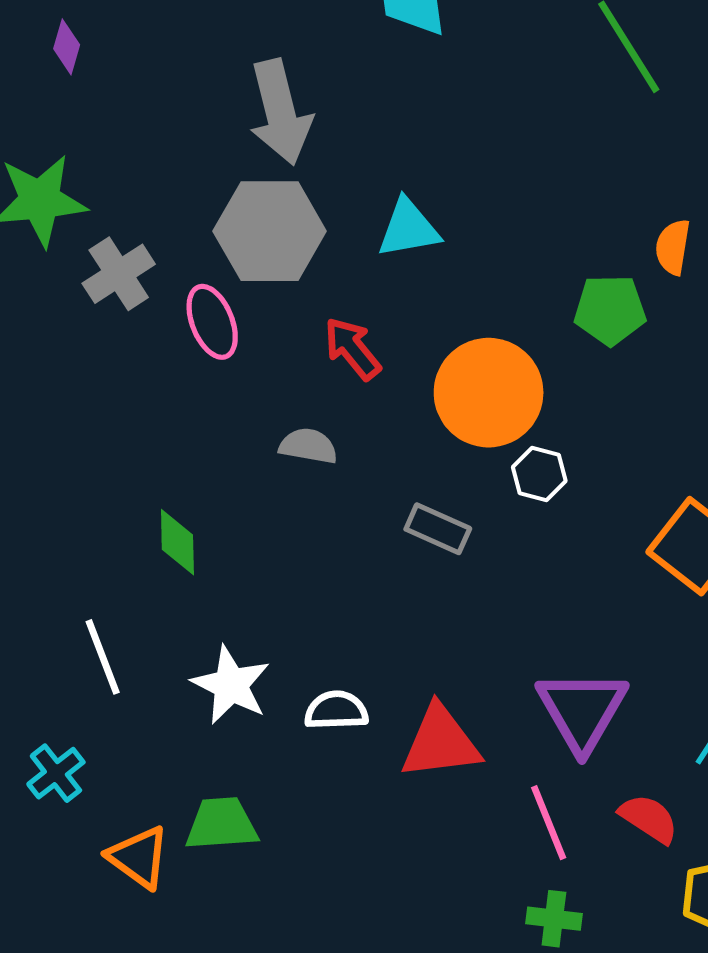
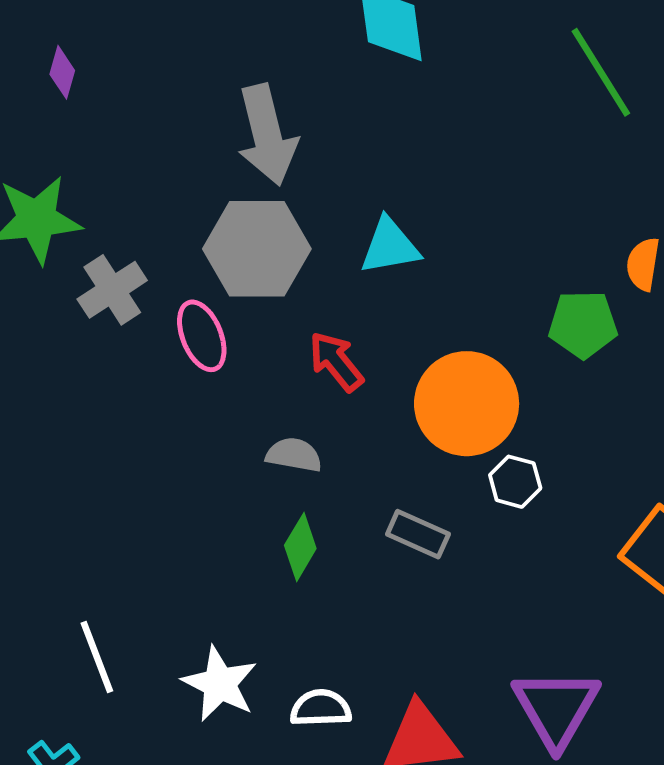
green diamond: (177, 542) -> (300, 547), moved, turned 32

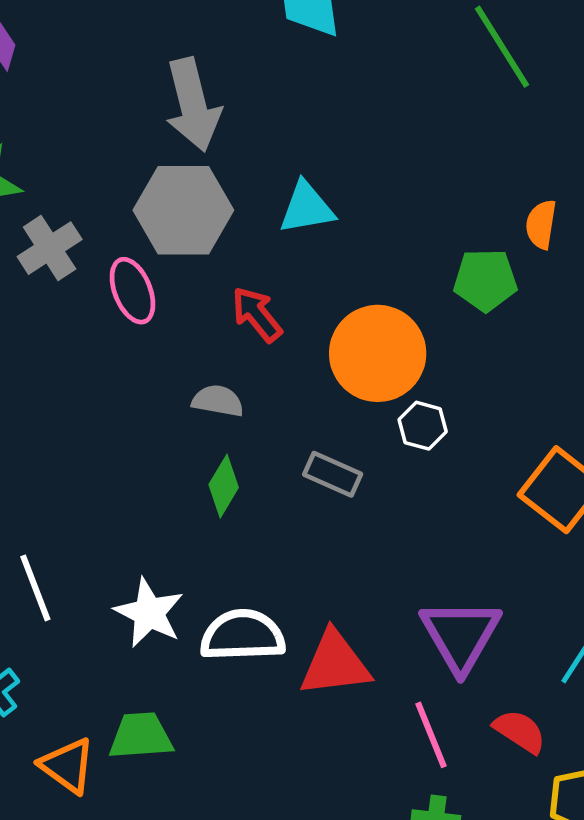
white semicircle: (321, 708) -> (243, 635), size x1.5

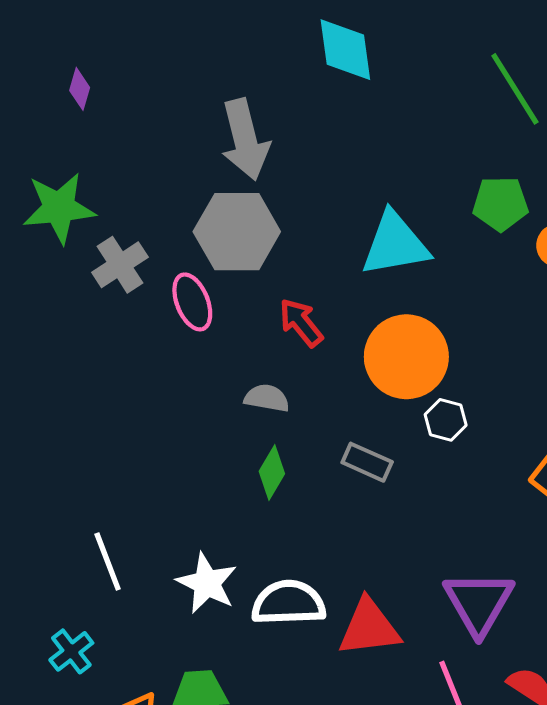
cyan triangle: (307, 208) -> (395, 244), moved, size x1.4
green pentagon: (485, 280) -> (500, 204), moved

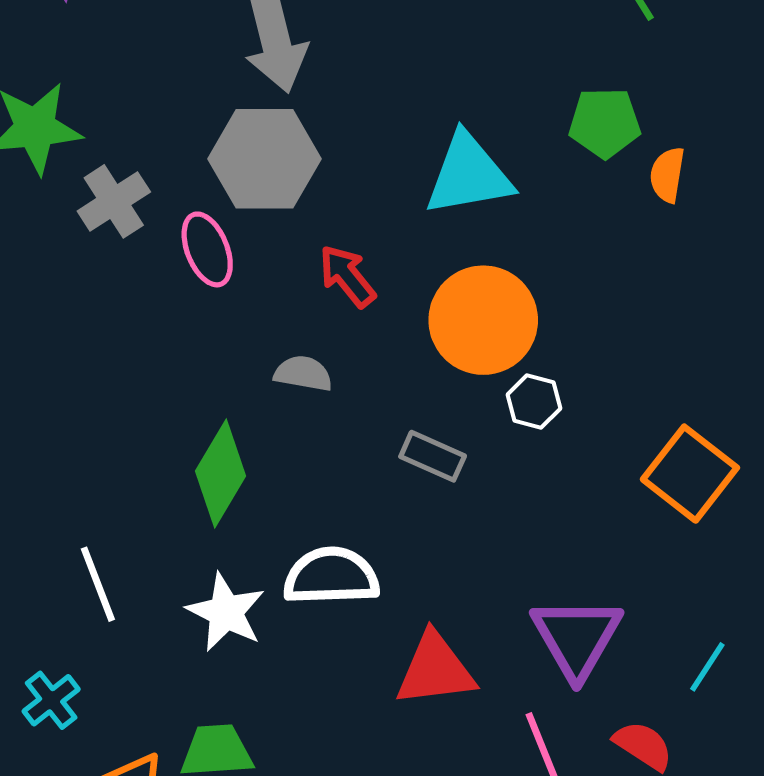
green diamond: (272, 473) -> (221, 474), moved, size x1.5
white semicircle: (288, 603) -> (331, 576), moved

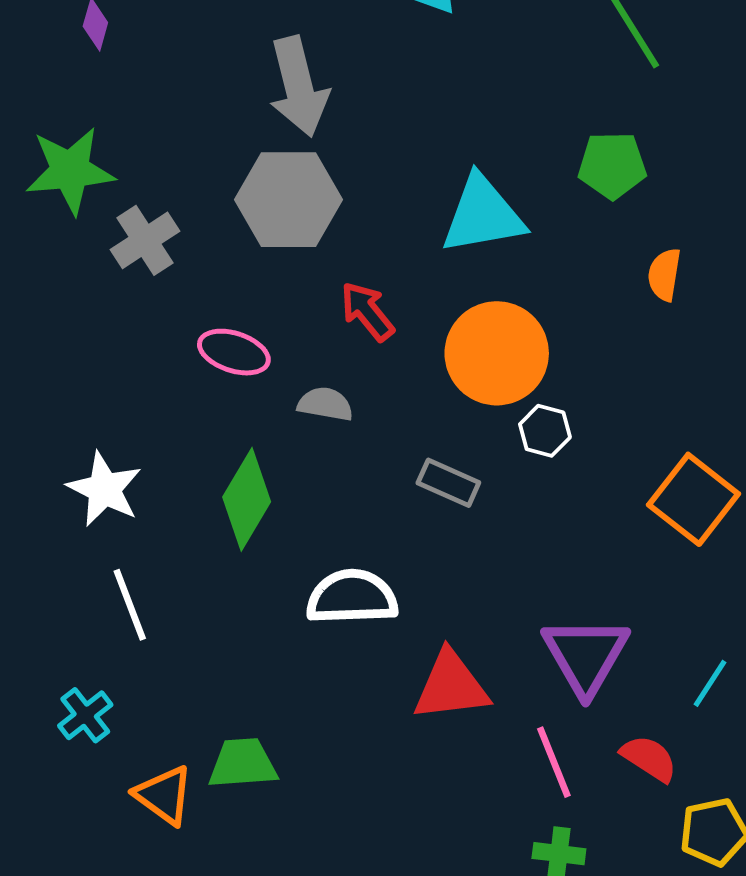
orange semicircle: (667, 175) -> (664, 275), moved
pink ellipse: (207, 249) -> (234, 352), moved, turned -50
white star: (226, 612) -> (104, 489), moved

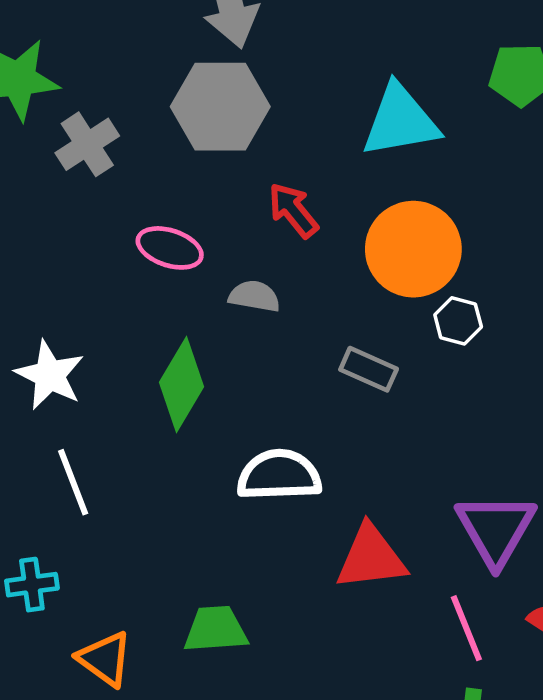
cyan cross: (85, 715) -> (32, 585), turned 30
green trapezoid: (243, 763) -> (216, 629), moved

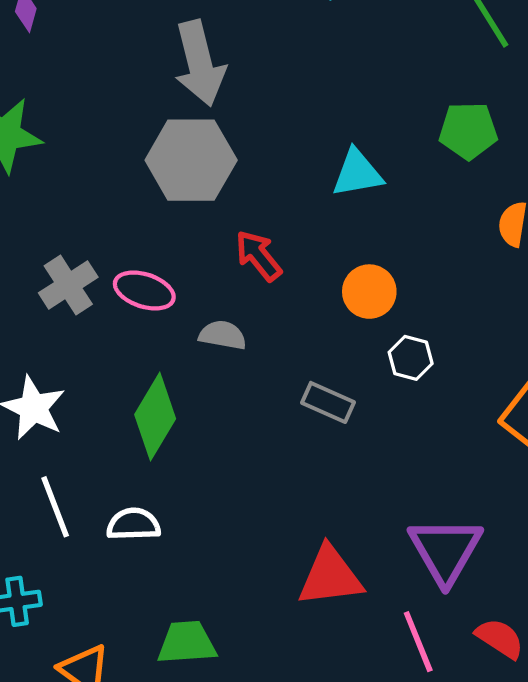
cyan triangle: (400, 121) -> (357, 173), size x0.7
gray cross: (87, 144) -> (68, 285), moved
orange circle: (413, 249) -> (369, 292), size x0.6
white semicircle: (279, 475) -> (133, 524), moved, size x0.7

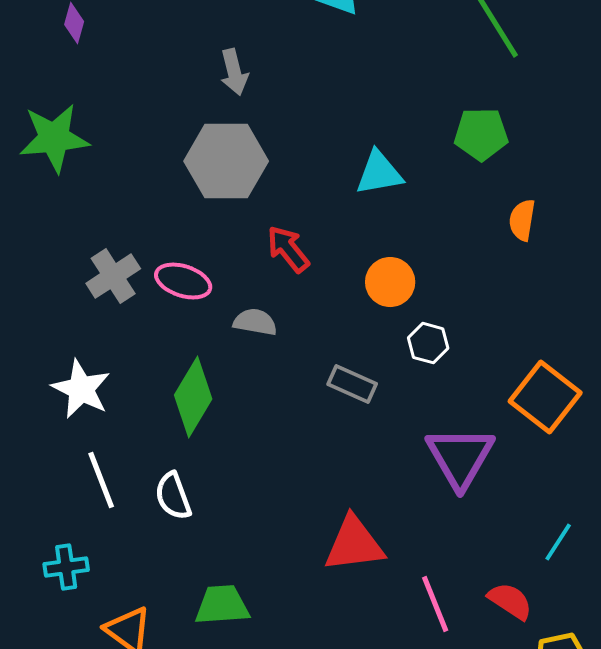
gray arrow: (200, 63) -> (234, 72), size x0.6
white semicircle: (133, 524) -> (173, 496), turned -108
purple triangle: (445, 550) -> (460, 457), moved

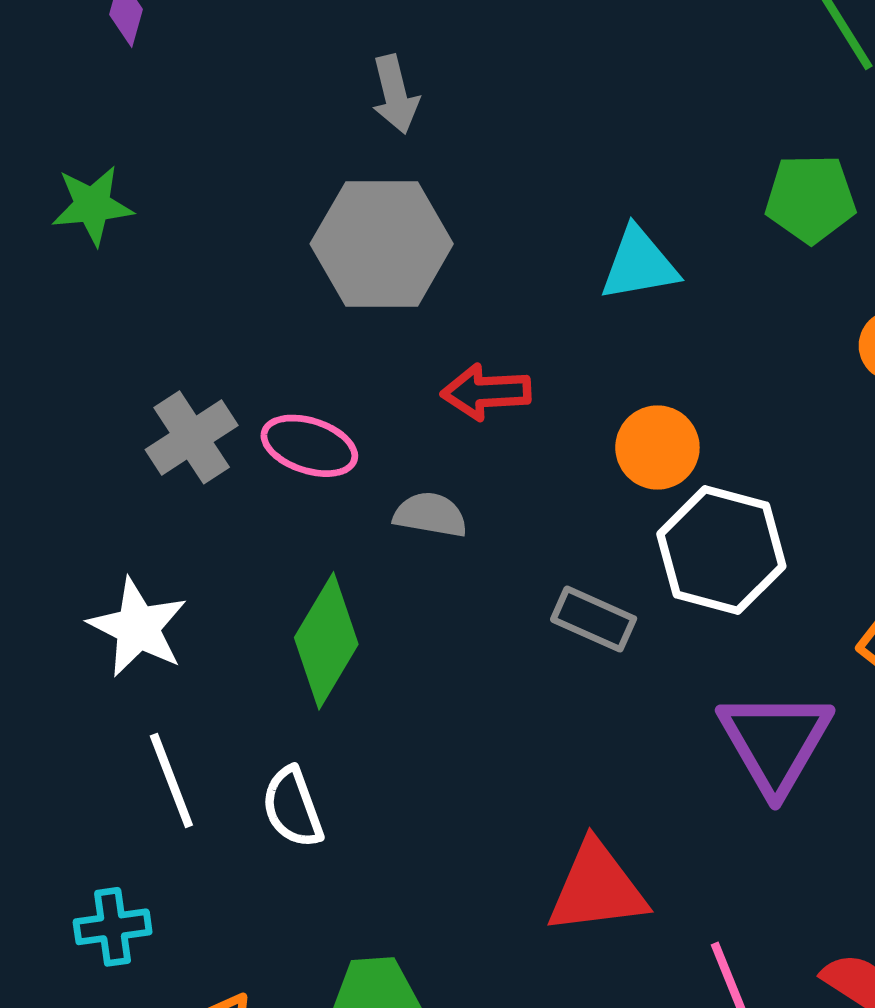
green star: (54, 138) -> (92, 205), size x0.7
red arrow: (288, 249) -> (486, 392), turned -54
white hexagon: (428, 343) -> (721, 550), size x1.8

